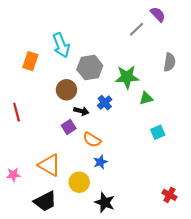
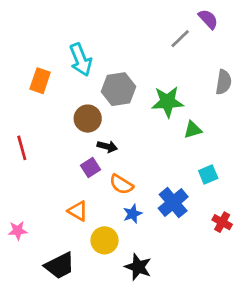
blue cross: (105, 103) -> (173, 203), moved, size x1.5
orange triangle: (49, 165) -> (78, 211), moved, size x0.7
red cross: (169, 195) -> (222, 222), moved

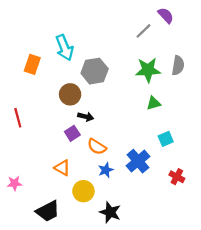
green star: (168, 102) -> (148, 70), moved

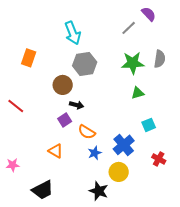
cyan arrow: (65, 48) -> (73, 33), moved
red line: (18, 118) -> (16, 106), turned -36
yellow circle: (83, 191) -> (119, 172), moved

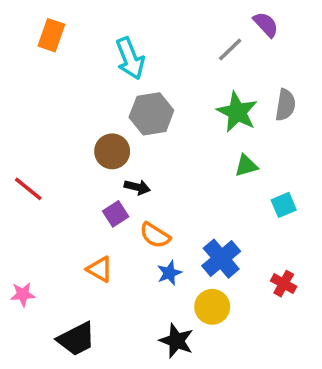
orange rectangle: (29, 58) -> (51, 35), moved
green star: (133, 63) -> (237, 112), turned 30
cyan square: (149, 125) -> (284, 205), moved

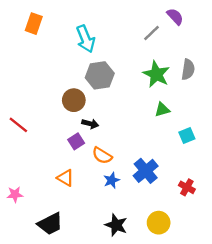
yellow circle: (212, 307) -> (159, 223), moved

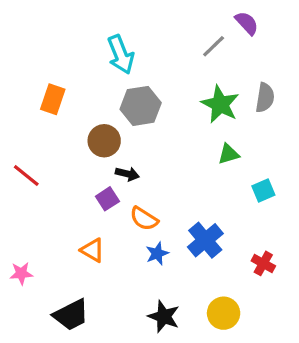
orange rectangle: (34, 24) -> (53, 99), moved

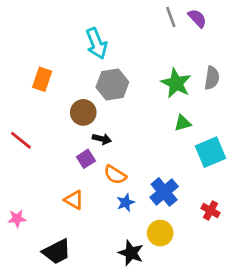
gray line: (214, 46) -> (171, 17), moved, turned -66
cyan square: (263, 190) -> (211, 152), size x1.6
yellow circle: (224, 313) -> (160, 233), moved

